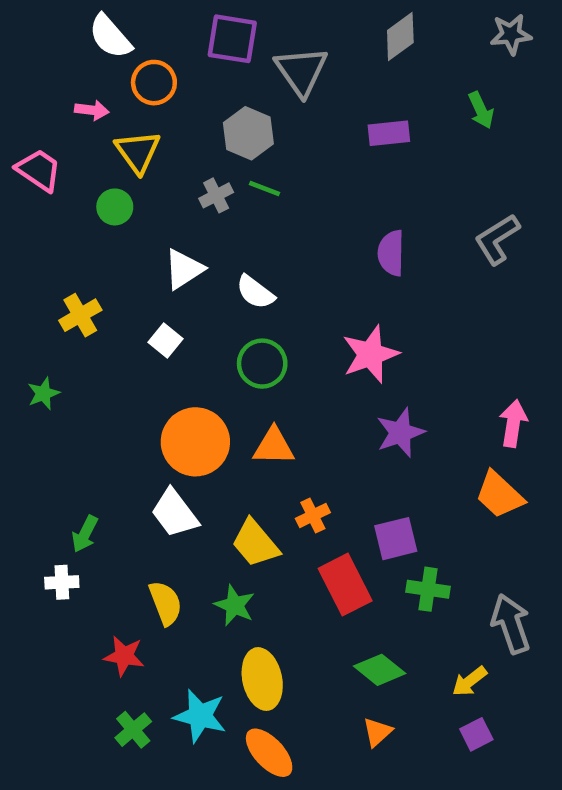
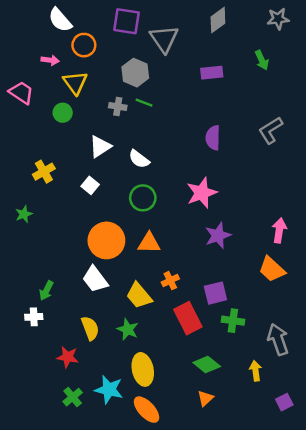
gray cross: (216, 195) -> (118, 106), turned 36
yellow arrow: (469, 681) -> (256, 371), turned 120
purple square: (476, 734) -> (284, 402), moved

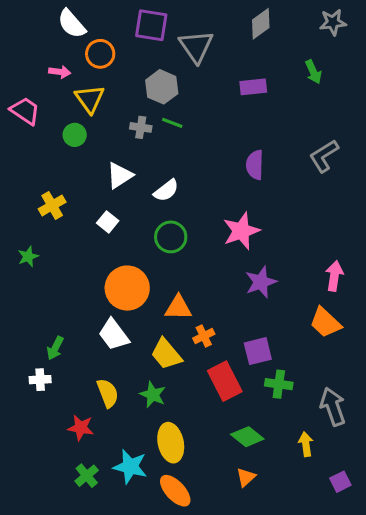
white semicircle: (139, 159) -> (166, 190), turned -75
orange triangle: (149, 243) -> (178, 308), moved

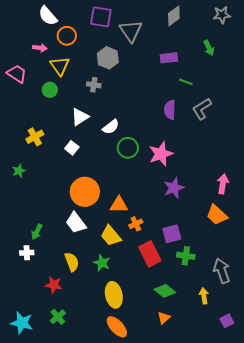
green line: (172, 123) -> (186, 82), moved
gray L-shape: (324, 156) -> (202, 109), moved
green circle: (171, 237) -> (128, 148), moved
cyan star: (130, 467) -> (22, 323), moved

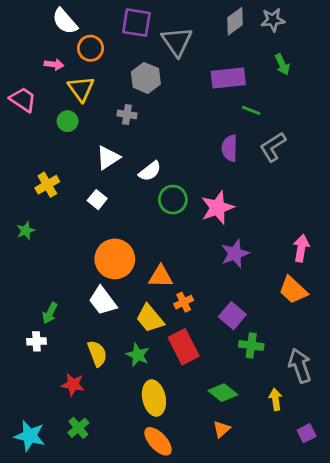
gray star: (222, 15) -> (273, 20), moved
purple rectangle: (169, 58) -> (228, 78), size x1.4
purple square: (172, 234) -> (232, 316), turned -36
red rectangle: (150, 254) -> (184, 347), moved

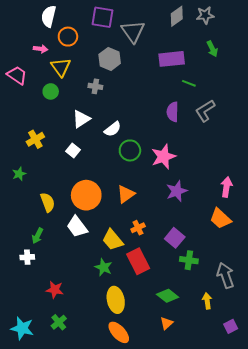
white semicircle: (65, 21) -> (49, 16), turned 55
orange triangle: (161, 277) -> (126, 194), moved, turned -36
yellow semicircle: (97, 353) -> (48, 202), moved

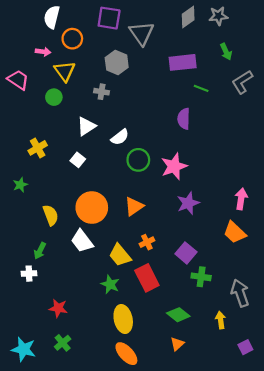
gray L-shape: (205, 111) -> (242, 82), moved

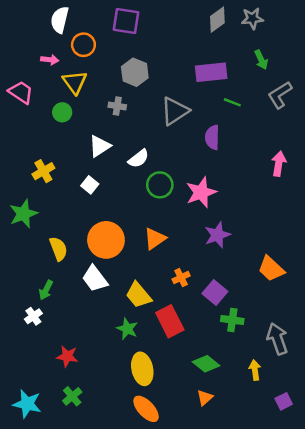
gray triangle: (142, 33) -> (175, 111), moved, turned 32
green star: (20, 185) -> (23, 214), size x1.6
pink arrow: (241, 199) -> (279, 164), moved
orange cross: (147, 242) -> (181, 277), moved
white cross: (29, 274) -> (33, 316), turned -32

